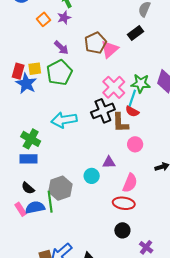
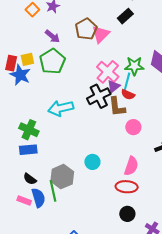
purple triangle: (109, 162) -> (114, 86), moved, turned -32
blue semicircle: (35, 207) -> (38, 198), turned 90
pink rectangle: (21, 209) -> (24, 201), turned -32

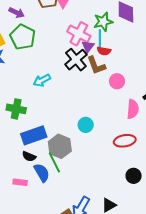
cyan arrow: (61, 108) -> (42, 80), size x0.7
blue rectangle: (28, 150) -> (34, 135), moved, size x1.4
pink semicircle: (131, 166) -> (133, 109), moved
pink rectangle: (24, 201) -> (20, 182), moved
black circle: (127, 214) -> (134, 176), moved

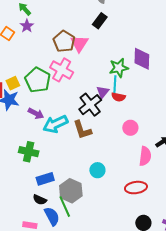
purple arrow: (17, 13) -> (36, 113), moved
pink cross: (79, 34) -> (62, 70), moved
brown L-shape: (96, 65) -> (82, 130), moved
cyan arrow: (42, 80) -> (55, 124), size x1.4
blue rectangle: (34, 135) -> (45, 179), size x0.7

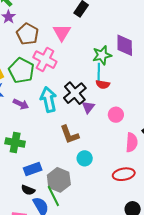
brown pentagon: (64, 41) -> (28, 34), moved
purple triangle: (103, 92) -> (88, 107), moved
cyan arrow: (55, 124) -> (49, 99), moved, turned 105
brown L-shape: (82, 130) -> (70, 135), moved

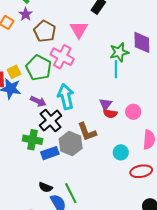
red semicircle: (103, 84) -> (110, 114), moved
black cross: (75, 93) -> (51, 121), moved
cyan circle: (85, 158) -> (121, 152), moved
blue rectangle: (33, 169) -> (50, 153), moved
gray hexagon: (59, 180) -> (71, 144), moved

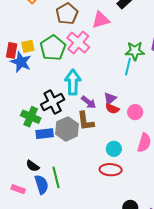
pink triangle: (79, 30) -> (101, 20), turned 30
purple arrow: (38, 101) -> (89, 102), moved
red ellipse: (141, 171) -> (111, 170), moved

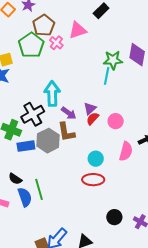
pink cross: (78, 42) -> (56, 43), moved, size x0.6
green pentagon: (53, 48) -> (31, 45), moved
red semicircle: (112, 109) -> (93, 119), turned 112

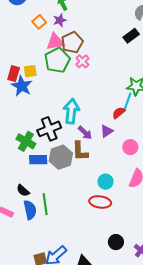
pink triangle: (78, 30) -> (55, 42), moved
red semicircle: (93, 119) -> (119, 113), moved

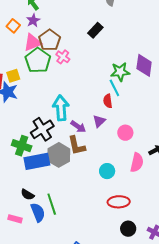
black rectangle: (131, 36) -> (95, 30), moved
cyan line: (128, 101) -> (114, 88), turned -36
red semicircle: (119, 113) -> (108, 101), turned -48
blue rectangle: (38, 160) -> (37, 161), size x1.4
red ellipse: (100, 202) -> (119, 202), moved

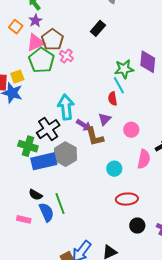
brown L-shape: (77, 146) -> (95, 137), moved

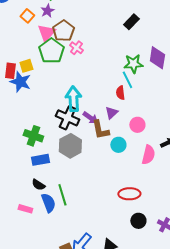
black rectangle: (98, 28) -> (131, 22), moved
pink triangle: (36, 43) -> (46, 33), turned -30
black cross: (48, 129) -> (67, 118), moved, turned -35
blue rectangle: (44, 161) -> (40, 160), moved, size x0.7
cyan circle: (114, 169) -> (118, 145), moved

